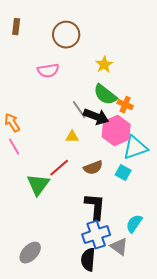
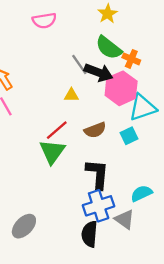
cyan square: (123, 173) -> (129, 136), turned 35
green triangle: (38, 185) -> (52, 152), moved
cyan semicircle: (134, 224) -> (141, 193), turned 30

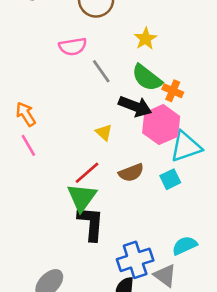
gray line: (79, 65) -> (101, 71), moved
yellow triangle: (71, 95) -> (104, 132), turned 42
black L-shape: (97, 174) -> (91, 223), moved

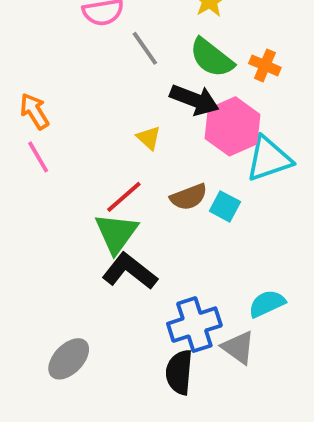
orange cross: (173, 91) -> (265, 65), moved
cyan square: (170, 179) -> (225, 206), moved, turned -36
black L-shape: (91, 223) -> (130, 271), turned -57

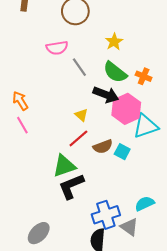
red line: (124, 197) -> (78, 138), moved
green triangle: (116, 233) -> (64, 166), turned 35
black L-shape: (130, 271) -> (71, 186), turned -60

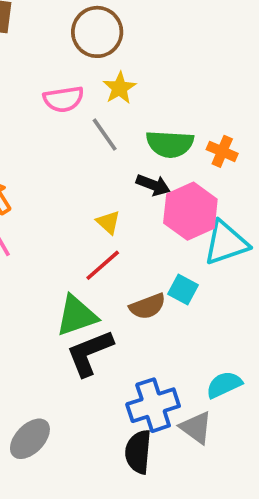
yellow star: (114, 42) -> (120, 88), moved
green semicircle: (115, 72) -> (170, 144), turned -35
black arrow: (106, 95) -> (153, 185), size x0.7
brown semicircle: (103, 147) -> (148, 306), moved

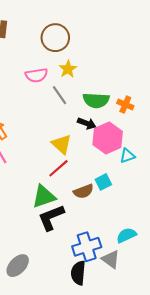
yellow triangle: (108, 222) -> (62, 144), size x1.5
cyan triangle: (226, 243) -> (127, 156), size x0.6
cyan square: (183, 289) -> (103, 182), turned 35

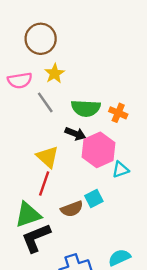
red line: (58, 168) -> (44, 183), turned -30

